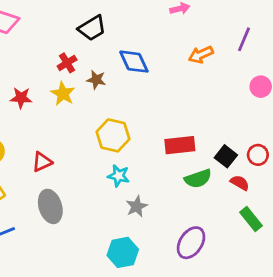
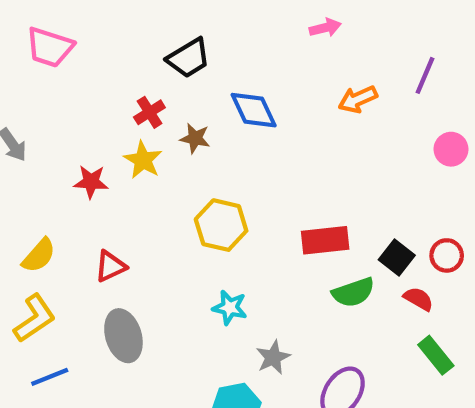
red star: (21, 98) -> (91, 182), moved
cyan star: (119, 176) -> (230, 308), moved
gray star: (137, 206) -> (273, 357), moved

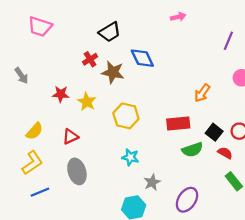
orange arrow: (358, 99) -> (202, 93), moved, turned -30
brown star: (195, 138) -> (113, 72), size x1.5
yellow star: (143, 160) -> (87, 102), moved

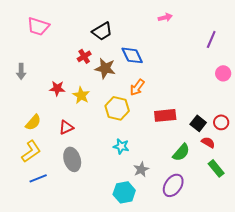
gray arrow: (21, 76) -> (21, 71), turned 35
orange arrow: (202, 93) -> (137, 87), moved
green semicircle: (192, 150) -> (181, 152), moved, turned -30

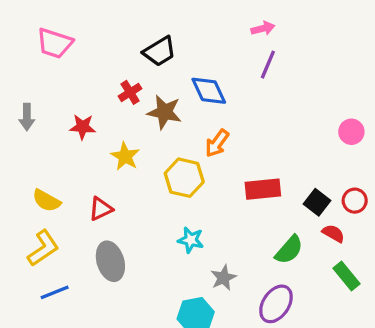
purple line: (211, 39) -> (268, 65), moved
pink circle: (223, 73) -> (351, 132), moved
red star: (57, 88) -> (83, 127), moved
yellow semicircle: (33, 122) -> (46, 201), turned 78

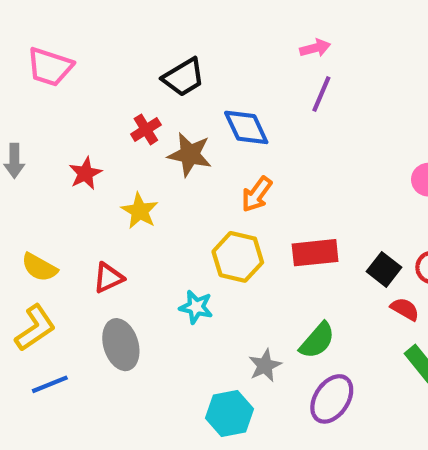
red star: (83, 127) -> (85, 173), turned -30
yellow hexagon: (184, 178) -> (238, 257), moved
cyan star: (191, 240) -> (196, 307), moved
green semicircle: (289, 250) -> (317, 340), moved

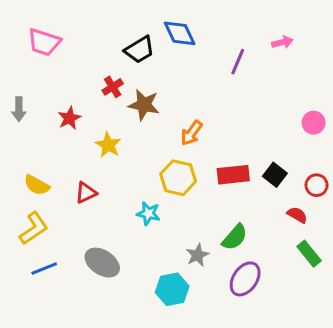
pink arrow: (315, 48) -> (282, 42), moved
blue diamond: (246, 127) -> (180, 33), moved
black square: (384, 269) -> (275, 175), moved
gray ellipse: (121, 345) -> (102, 263), moved, turned -40

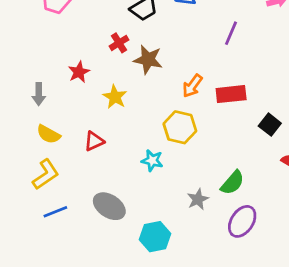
purple line: (238, 62) -> (231, 33), moved
gray arrow: (19, 109) -> (39, 94), moved
red rectangle: (233, 175) -> (231, 94), moved
cyan hexagon: (172, 289) -> (155, 237), moved

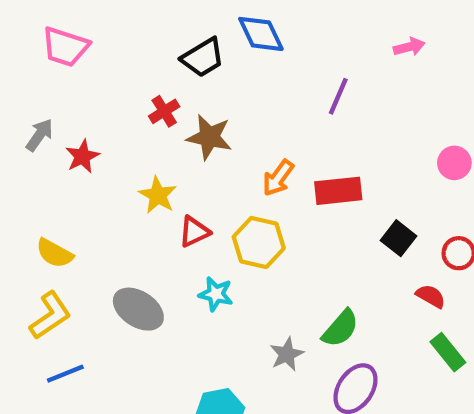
red star: (79, 72) -> (82, 156), moved
gray arrow: (39, 94) -> (39, 135), moved, turned -145
red triangle: (94, 141) -> (194, 232), moved
gray ellipse: (109, 206) -> (138, 309), moved

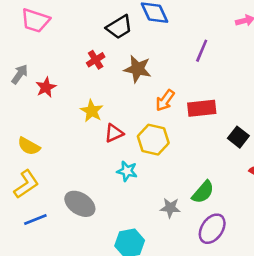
brown star: (209, 137) -> (138, 69), moved
gray ellipse: (138, 309) -> (80, 204), moved
gray star: (287, 354) -> (170, 208), turned 30

